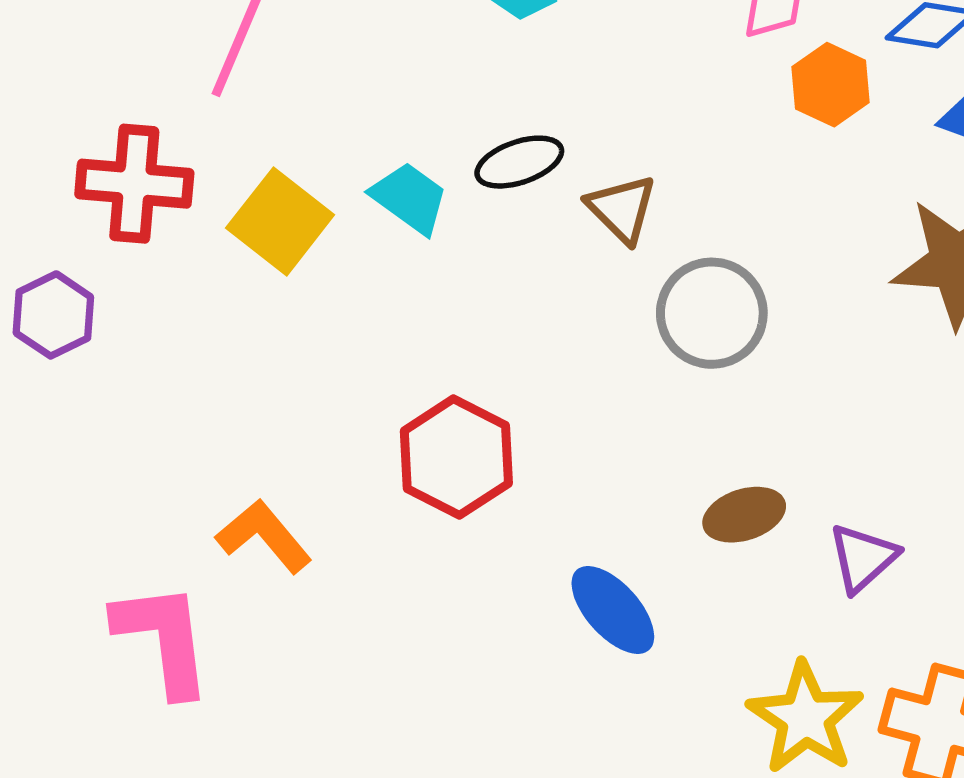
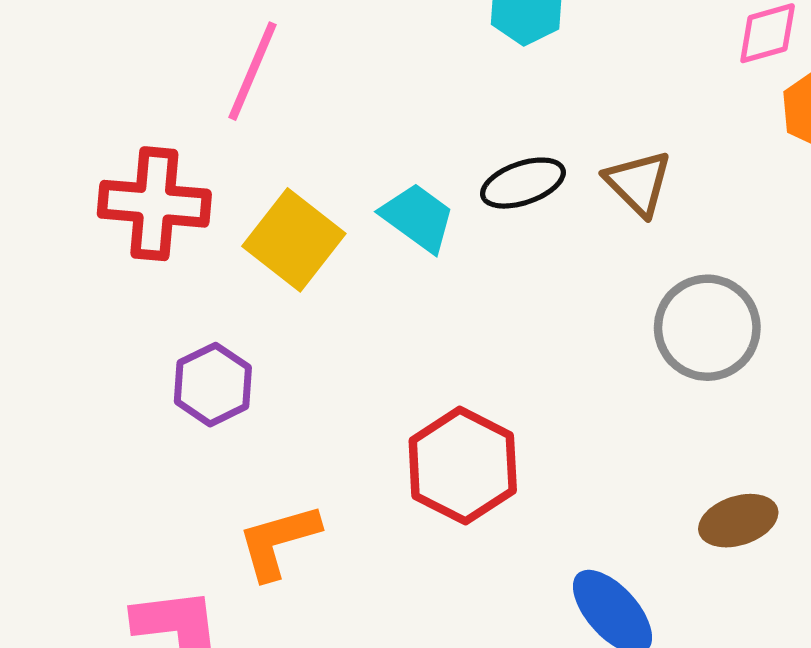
brown triangle: (622, 209) -> (638, 183), moved
purple hexagon: (53, 315) -> (213, 385), moved
orange L-shape: (264, 536) -> (278, 541), turned -66

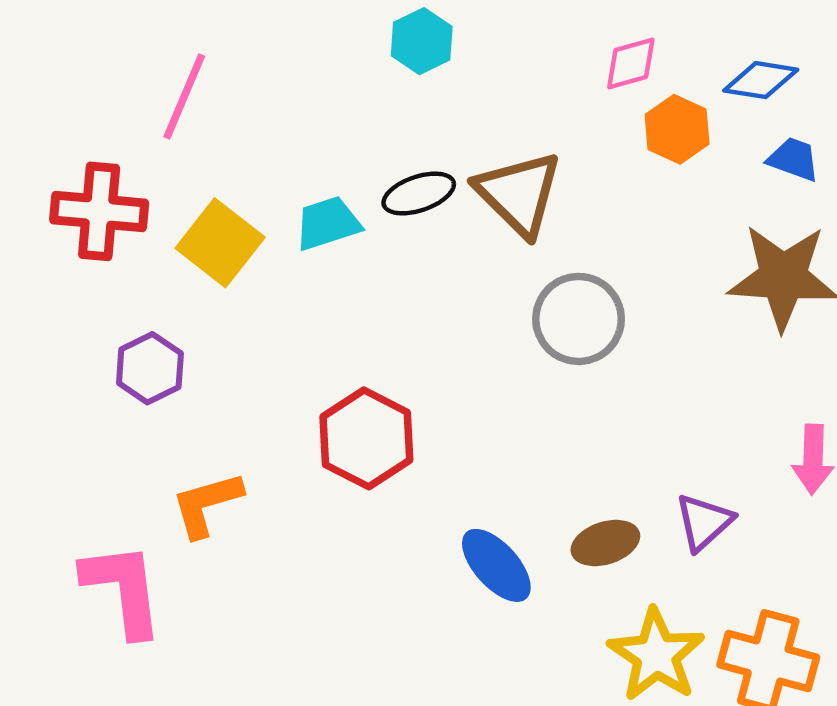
brown triangle: (638, 183) -> (519, 194), size x1.5
cyan trapezoid: (418, 217) -> (328, 223), turned -54
brown ellipse: (738, 521) -> (605, 543), moved

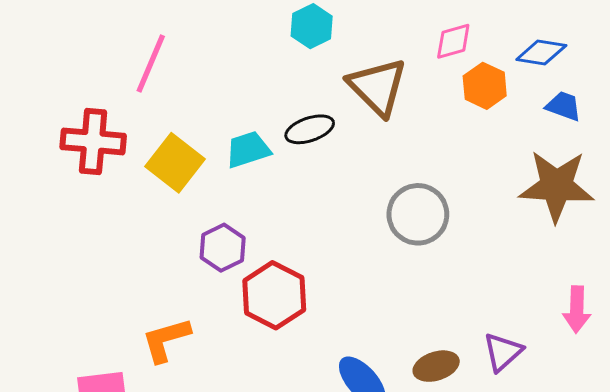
brown triangle: (519, 194) -> (377, 87), moved
purple hexagon: (150, 368) -> (223, 248), moved

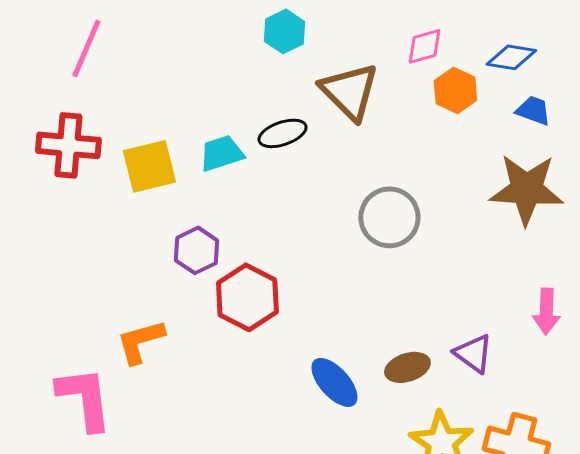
pink line: (151, 64) -> (86, 48), moved
yellow square: (175, 163) -> (149, 166), turned 38
purple triangle: (503, 352) -> (473, 353), turned -42

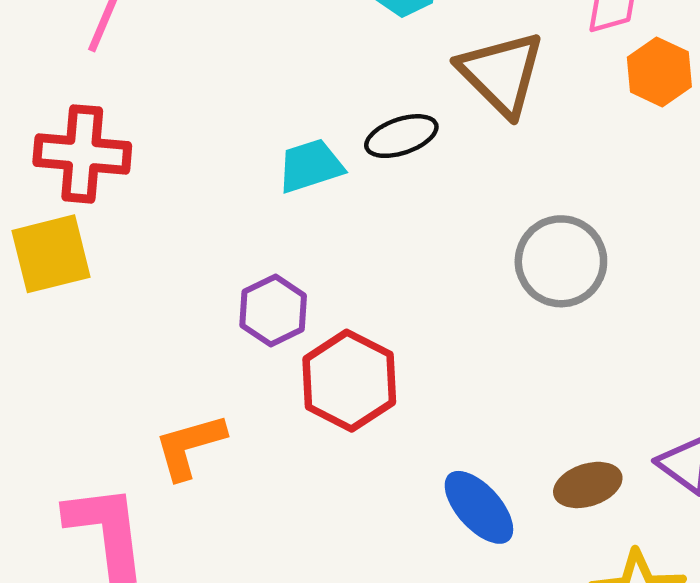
yellow square: (149, 166) -> (51, 254), moved

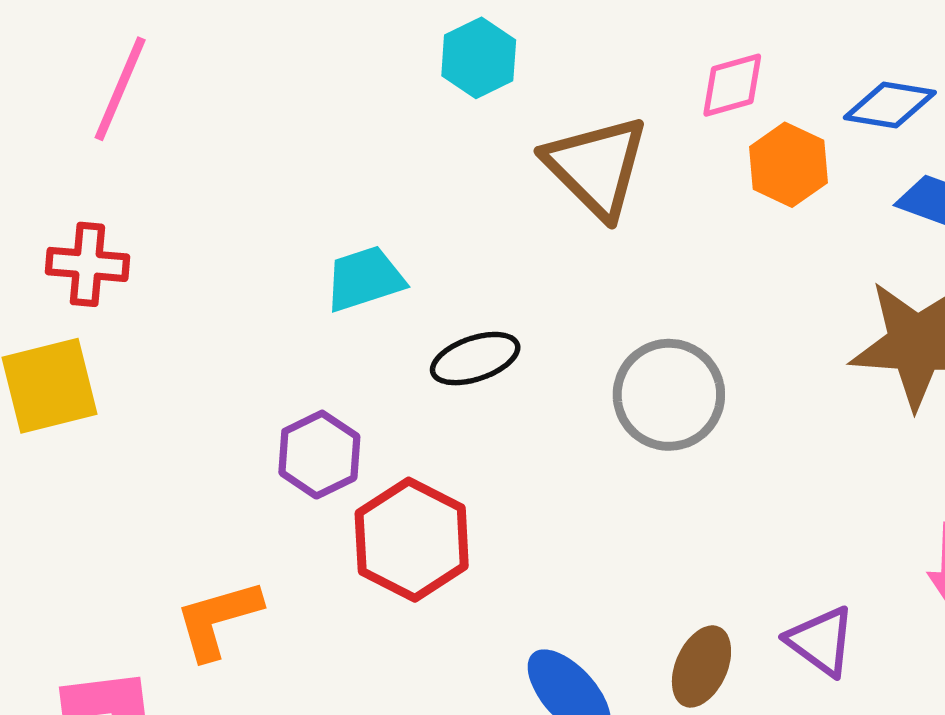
black ellipse: (401, 136) -> (475, 359), moved
red cross: (82, 154) -> (87, 264), size x0.7
brown ellipse: (588, 485) -> (701, 666), turned -48

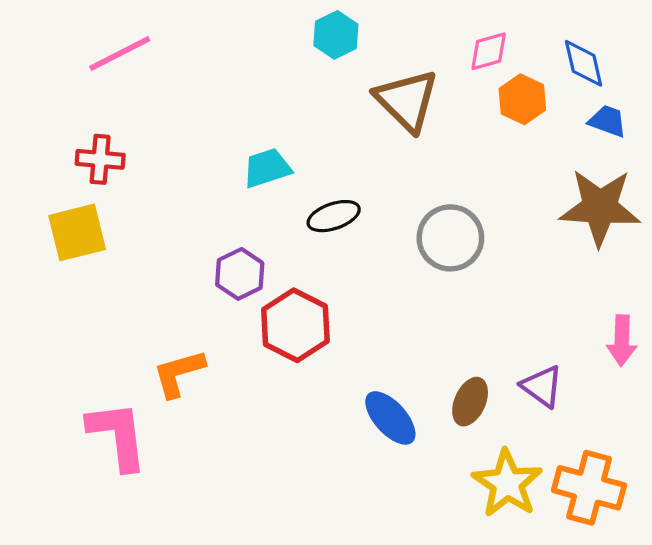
pink line: (120, 89) -> (120, 53), turned 40
blue diamond: (890, 105) -> (584, 63), turned 68

